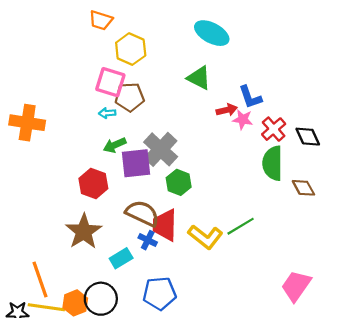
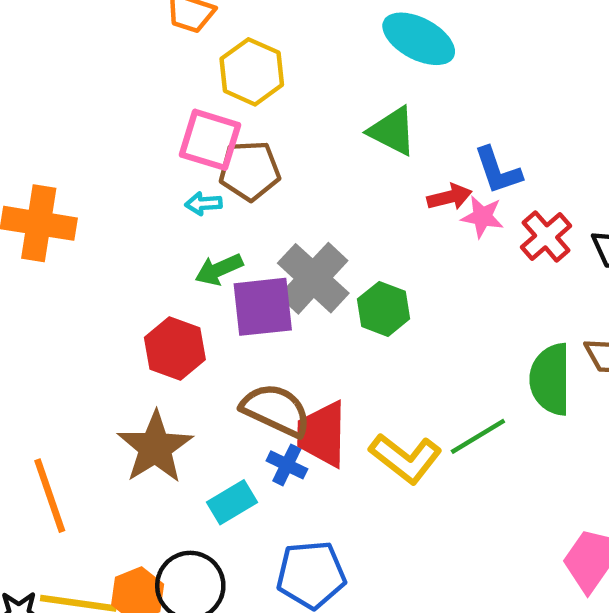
green semicircle: (273, 163) -> (550, 379), moved
green hexagon: (179, 182) -> (384, 309), moved
orange line: (40, 280) -> (50, 496), moved

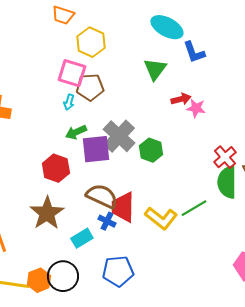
green triangle: (392, 131) -> (155, 69), turned 40
blue L-shape: (498, 171) -> (194, 52), moved
cyan arrow: (203, 204) -> (69, 102), turned -70
red cross: (546, 236) -> (225, 157), moved

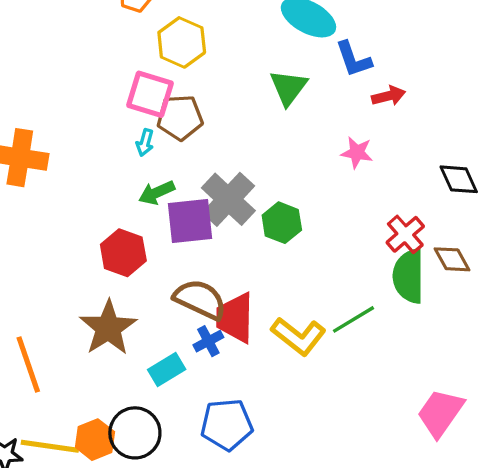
red arrow: (181, 99) -> (389, 96), moved
blue cross: (107, 221) -> (208, 341), turned 36

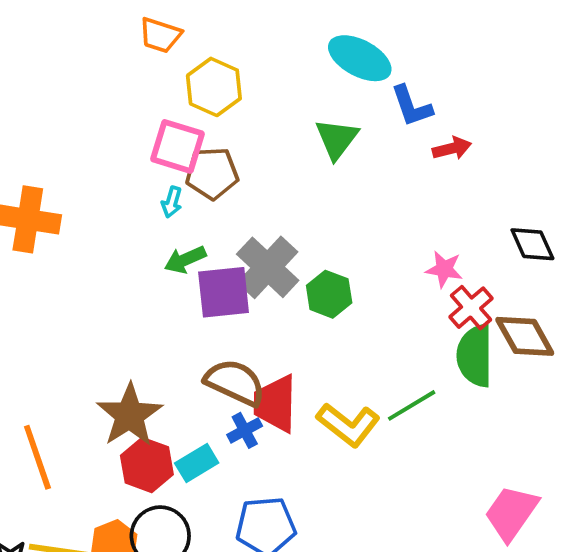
pink star: (357, 153) -> (444, 269), moved
red hexagon: (123, 253) -> (147, 465), moved
brown diamond: (452, 259) -> (525, 336), size x1.4

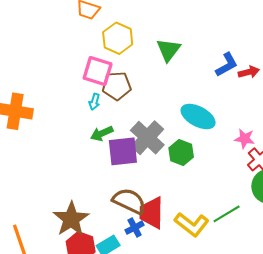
cyan ellipse: (360, 58) -> (198, 116), moved
blue L-shape: (412, 106) -> (227, 65), moved, turned -100
green triangle: (337, 139) -> (168, 50), moved

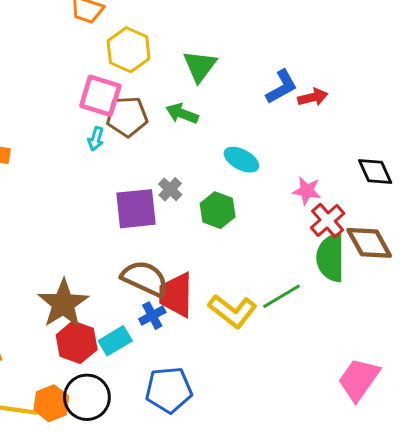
cyan ellipse: (198, 116) -> (241, 160), size x0.7
green arrow: (102, 133) -> (182, 114), moved, turned 45
gray cross: (147, 138) -> (170, 189), size x0.5

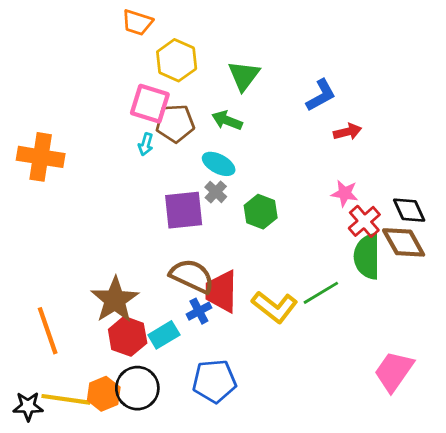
red arrow: (313, 97) -> (347, 132), moved
cyan ellipse: (241, 160) -> (219, 164), moved
black diamond: (375, 171) -> (409, 210), moved

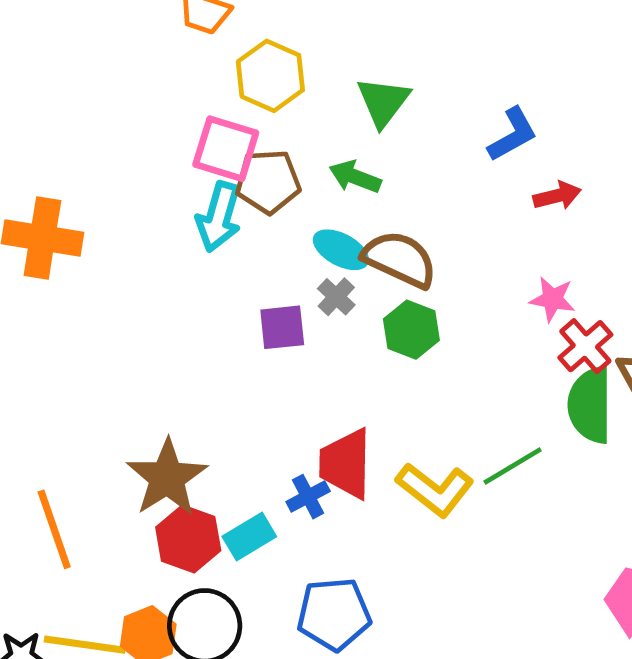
cyan arrow: (146, 144) -> (219, 217), size x1.8
purple square: (184, 210) -> (282, 327), size x0.7
brown semicircle: (192, 276) -> (400, 259), moved

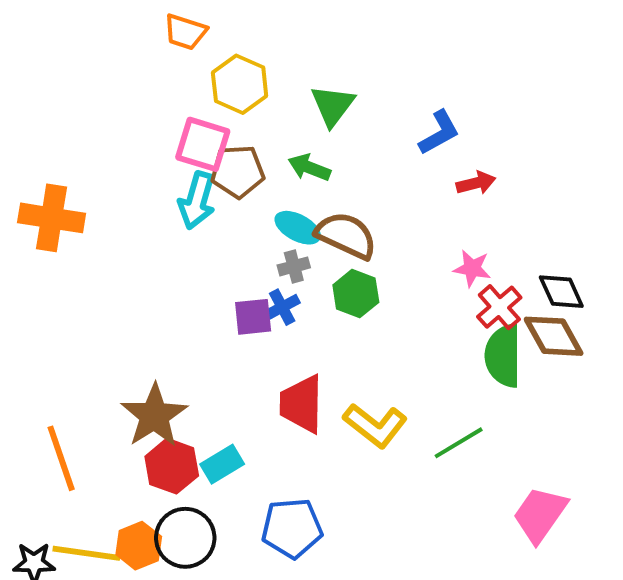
gray cross: (336, 297) -> (294, 266), turned 32
purple square: (282, 327) -> (253, 317), moved
green line: (513, 466) -> (459, 443), moved
blue cross: (308, 497) -> (282, 307), moved

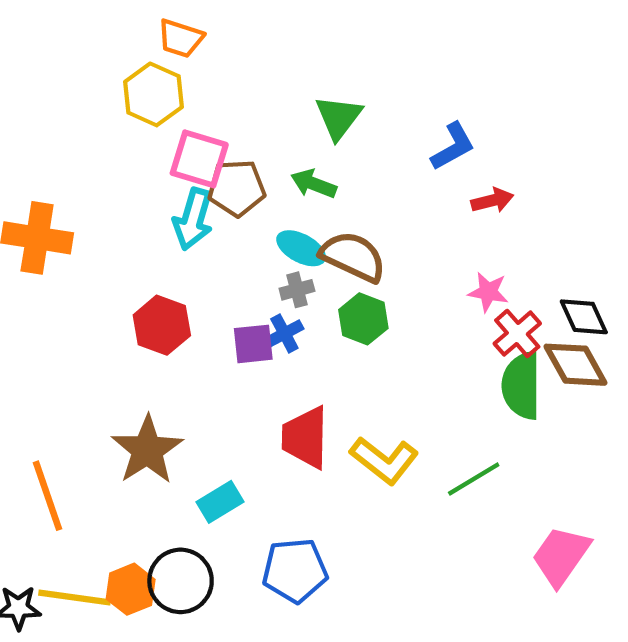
yellow hexagon: (240, 84) -> (153, 94), moved
red hexagon: (172, 466) -> (162, 325), moved

